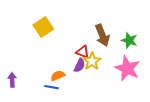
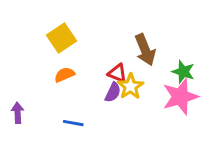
green star: (129, 40) -> (183, 72), moved
pink star: (127, 68) -> (180, 97), turned 30
orange semicircle: (58, 76) -> (64, 75), moved

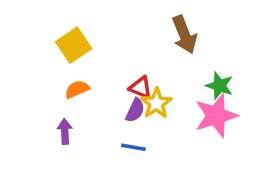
brown arrow: (145, 50) -> (184, 35), moved
purple arrow: (18, 113) -> (65, 131), moved
blue line: (73, 123) -> (133, 147), moved

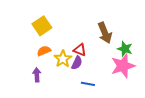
brown arrow: (184, 35) -> (105, 33), moved
yellow star: (156, 103) -> (63, 59), moved
blue line: (133, 147) -> (88, 84), moved

